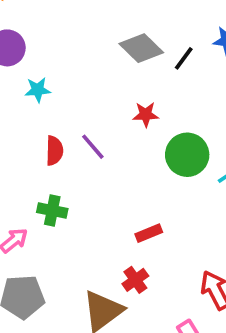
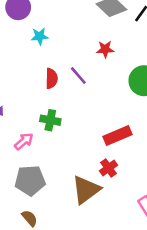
red star: (146, 114) -> (105, 49), moved
red rectangle: (149, 233) -> (118, 135), size x1.5

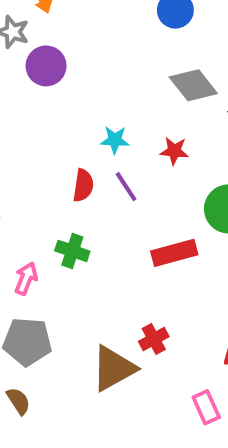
cyan star: (40, 36) -> (115, 140), moved
red rectangle: (118, 135) -> (174, 253), moved
pink arrow: (24, 141) -> (26, 278), turned -36

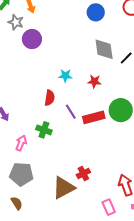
gray diamond: (193, 85) -> (104, 49), turned 30
purple line: (126, 187) -> (71, 112), moved
red rectangle: (174, 253) -> (94, 117), moved

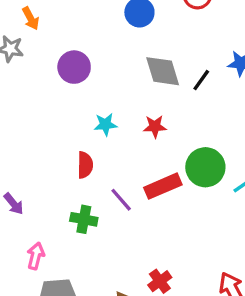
purple circle: (32, 39) -> (74, 67), moved
purple line: (71, 112) -> (121, 200), moved
pink arrow: (21, 143) -> (36, 256), moved

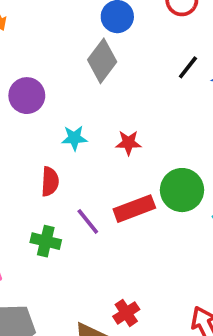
purple circle: (74, 67) -> (27, 96), moved
gray diamond: (163, 71) -> (102, 61), moved, turned 51
black line: (201, 80) -> (188, 67), moved

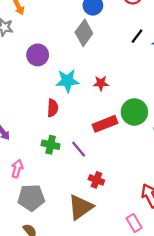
cyan star: (74, 138) -> (67, 81), size x1.5
purple line: (88, 221) -> (79, 149), moved
red cross: (126, 313) -> (96, 180), moved, turned -35

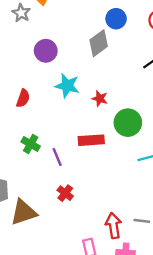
red semicircle: (53, 108) -> (23, 98), moved
green circle: (134, 112) -> (128, 123), moved
brown triangle: (81, 207) -> (24, 212), moved

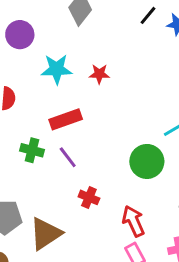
green circle: (128, 123) -> (147, 161), moved
red rectangle: (91, 140) -> (66, 119), moved
red arrow: (113, 226) -> (133, 221), moved

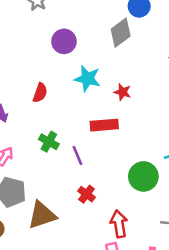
red rectangle: (66, 119) -> (104, 125), moved

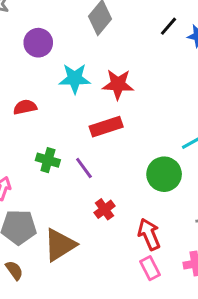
red star: (122, 92) -> (118, 84), size x1.5
red semicircle: (40, 93) -> (25, 107), turned -108
red cross: (87, 194) -> (105, 209), turned 30

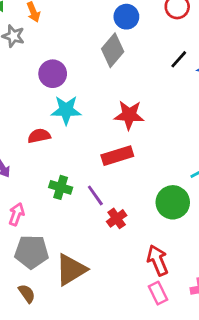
cyan star: (75, 79) -> (66, 110), moved
red cross: (105, 209) -> (117, 218), moved

